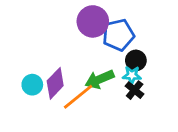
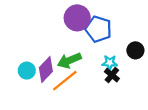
blue pentagon: (118, 35) -> (98, 29), turned 30
black circle: (136, 60) -> (135, 50), moved
green arrow: (100, 79) -> (69, 60), moved

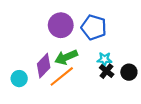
purple circle: (77, 18) -> (61, 25), moved
black circle: (135, 50) -> (129, 72), moved
cyan circle: (27, 71) -> (19, 79), moved

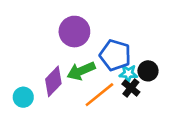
blue pentagon: (94, 27) -> (115, 55), moved
black circle: (129, 72) -> (148, 71), moved
orange line: (62, 76) -> (99, 95), moved

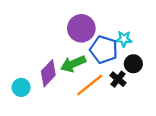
purple circle: (74, 32) -> (81, 28), moved
cyan star: (128, 74) -> (124, 39), moved

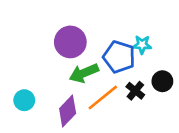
purple circle: (81, 28) -> (70, 42), moved
black circle: (133, 64) -> (162, 81), moved
purple diamond: (48, 73) -> (68, 111), moved

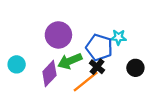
black cross: (135, 91) -> (97, 67), moved
cyan circle: (24, 100) -> (17, 64), moved
purple diamond: (68, 111) -> (49, 73), moved

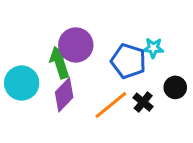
green arrow: (70, 61) -> (60, 63), moved, turned 95
cyan circle: (17, 64) -> (22, 83), size x1.5
black cross: (97, 67) -> (143, 102), moved

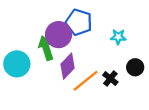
blue pentagon: (128, 61) -> (79, 22), moved
purple diamond: (64, 95) -> (68, 66), moved

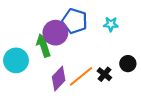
cyan star: (118, 37) -> (111, 24), moved
purple diamond: (68, 66) -> (59, 79), moved

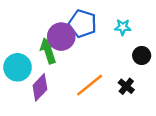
black circle: (128, 64) -> (142, 55), moved
black cross: (104, 74) -> (126, 86), moved
purple diamond: (59, 79) -> (40, 87), moved

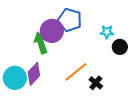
cyan star: (123, 27) -> (107, 32), moved
cyan circle: (18, 67) -> (15, 78), moved
black cross: (126, 86) -> (96, 83), moved

